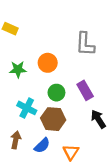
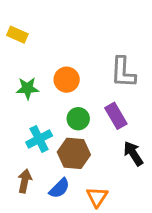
gray L-shape: (85, 44) -> (123, 72), moved
cyan cross: (27, 108) -> (39, 139), turned 36

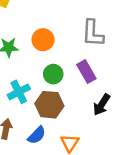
black arrow: (133, 153) -> (102, 105), turned -115

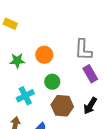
purple rectangle: (86, 72) -> (90, 74), moved
brown hexagon: (49, 105) -> (62, 106), moved

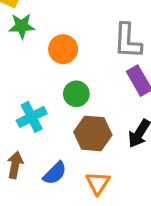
green star: (17, 61) -> (22, 26), moved

